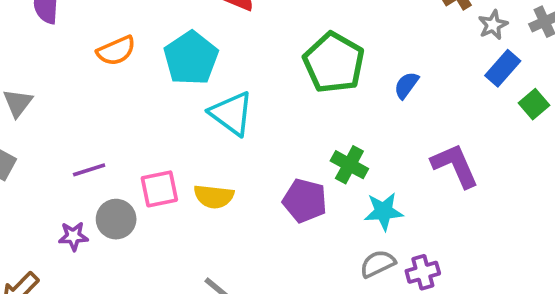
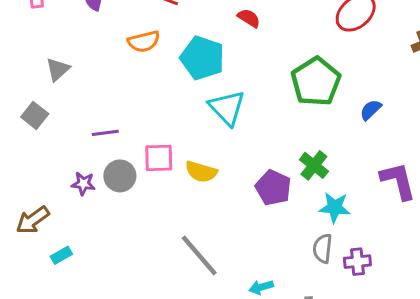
cyan pentagon: (191, 58) -> (202, 58), turned -30
gray semicircle: (378, 264) -> (323, 248), turned -68

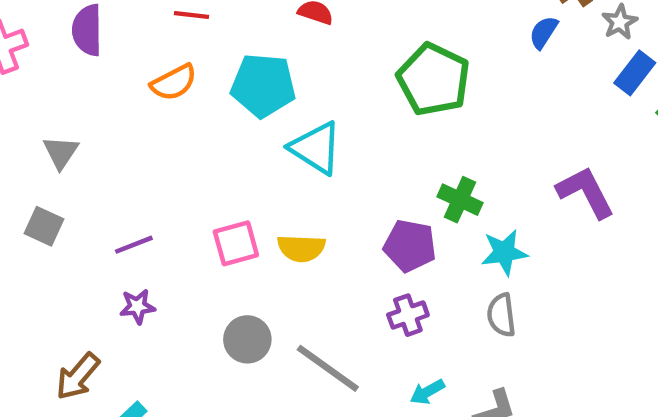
blue semicircle: (371, 110) -> (544, 32), moved
purple line: (105, 133) -> (134, 245), moved
gray circle: (120, 176) -> (247, 339), moved
purple cross: (357, 262) -> (408, 315), moved

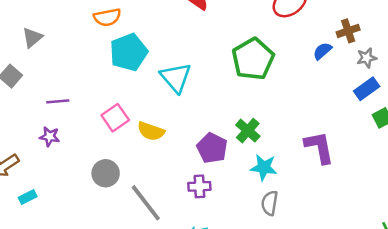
cyan pentagon: (263, 85) -> (129, 52), moved, turned 30
pink square: (236, 243) -> (115, 118), turned -36
gray semicircle: (501, 315) -> (270, 203), moved

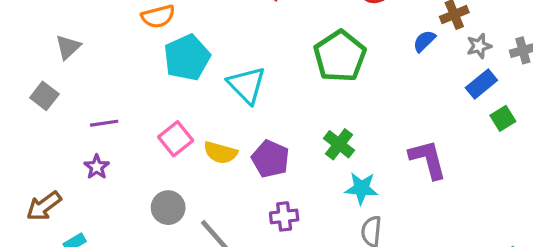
purple star: (50, 136) -> (97, 167), turned 30
purple pentagon: (212, 148) -> (270, 159), moved

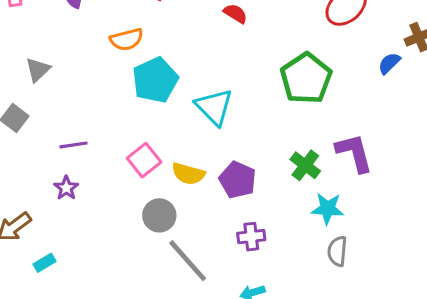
purple L-shape: (428, 159) -> (354, 153), moved
gray circle: (168, 208) -> (159, 215), moved

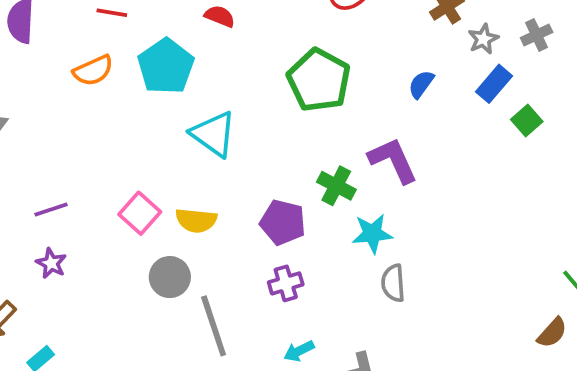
blue semicircle: (389, 63) -> (421, 84), moved
cyan pentagon: (155, 80) -> (166, 66), moved
purple pentagon: (238, 180) -> (283, 222), moved
gray line: (188, 261) -> (214, 326), turned 33

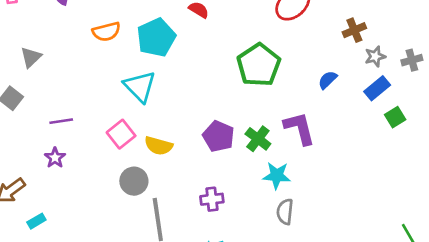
cyan triangle: (214, 134) -> (140, 87), moved
purple pentagon: (283, 222) -> (218, 136), moved

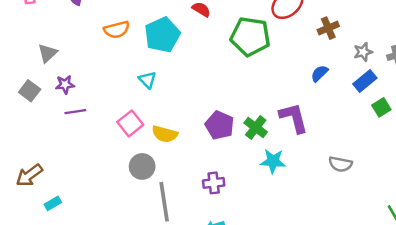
brown cross: (354, 30) -> (328, 28), moved
green pentagon: (259, 65) -> (250, 37), moved, turned -30
cyan triangle: (140, 87) -> (147, 80), size x0.6
purple star: (55, 158) -> (65, 84), moved, turned 30
gray semicircle: (285, 212) -> (340, 164), moved, turned -85

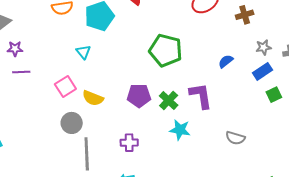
brown cross: (328, 28) -> (245, 15), moved
green pentagon: (250, 37) -> (166, 50), moved
purple pentagon: (220, 125) -> (139, 96), turned -30

